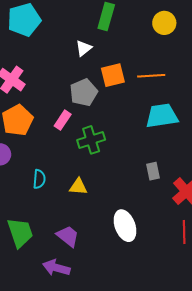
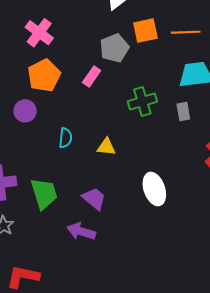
green cross: (91, 140) -> (142, 101), moved
gray rectangle: (153, 171) -> (183, 112), moved

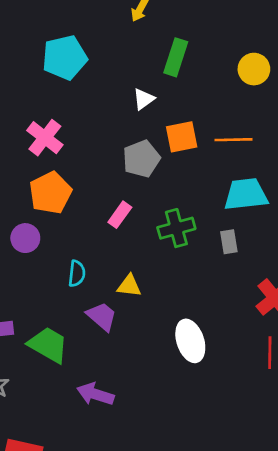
pink rectangle: (92, 76) -> (120, 215), moved
green trapezoid: (44, 194) -> (48, 345), turned -44
purple trapezoid: (94, 199) -> (102, 316), moved

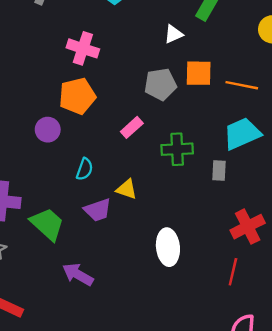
pink cross: (45, 138) -> (83, 48), turned -32
cyan trapezoid: (246, 194) -> (242, 134), turned -30
purple trapezoid: (102, 316) -> (98, 210), turned 108

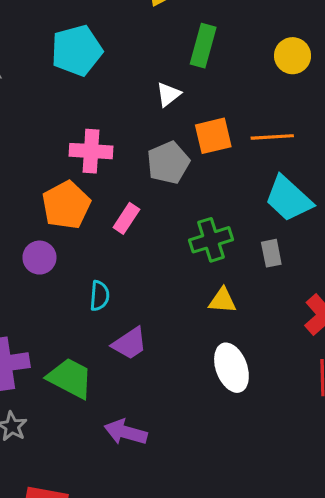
pink cross: (83, 48) -> (91, 151), moved
pink rectangle: (132, 127) -> (126, 218), moved
cyan trapezoid: (242, 134) -> (288, 199), turned -99
yellow triangle: (127, 189) -> (222, 301), moved

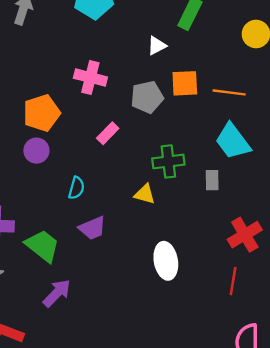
orange pentagon: (66, 205) -> (42, 113), moved
yellow triangle: (222, 301) -> (145, 194), moved
purple arrow: (126, 432) -> (57, 293), moved, turned 108

